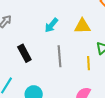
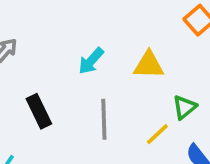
yellow line: (89, 63) -> (157, 134), turned 48

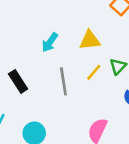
yellow line: (157, 134) -> (94, 72), moved

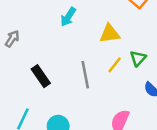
cyan arrow: (50, 42) -> (68, 17), moved

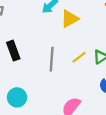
yellow triangle: (110, 34) -> (70, 19), moved, turned -36

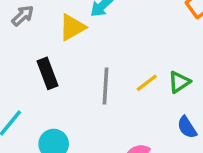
yellow triangle: (70, 19) -> (72, 27), moved

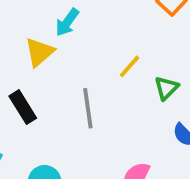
yellow line: (147, 83) -> (130, 66), moved

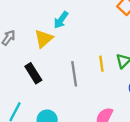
yellow line: (130, 66) -> (101, 64), moved, turned -49

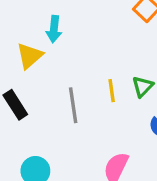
cyan arrow: (61, 20) -> (54, 29), turned -30

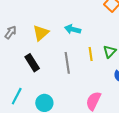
cyan arrow: (54, 29) -> (73, 29), moved, turned 98

